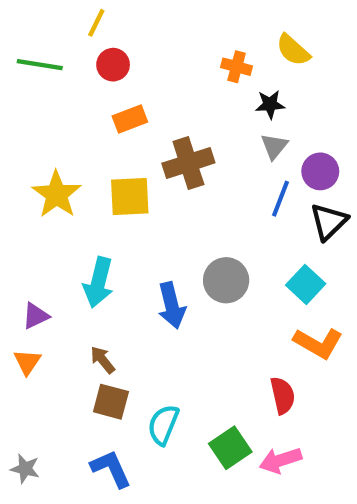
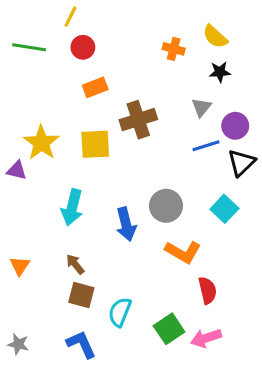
black star: (270, 104) -> (220, 72), moved
blue line: (281, 199) -> (206, 146), turned 52
purple triangle: (36, 316) -> (17, 170), moved, turned 40
orange L-shape: (318, 343) -> (183, 252), moved

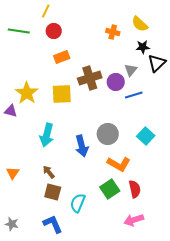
purple circle: (235, 126) -> (116, 82), moved
black triangle: (241, 163) -> (157, 63), moved
green square: (169, 329) -> (110, 189), moved

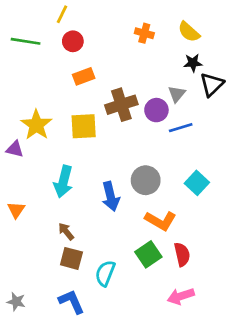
orange cross: (113, 32) -> (144, 33), moved
orange triangle: (13, 173) -> (16, 210), moved

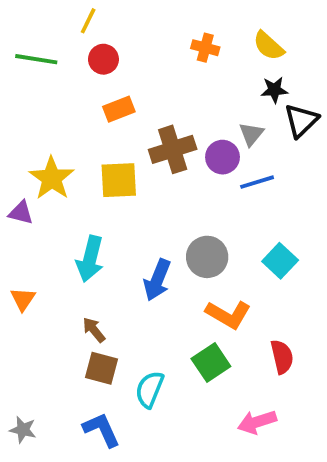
blue arrow: (111, 196) -> (157, 280), turned 36
red semicircle: (182, 254) -> (282, 357), moved

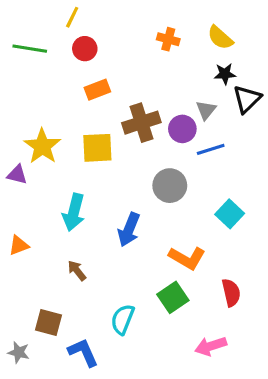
gray circle: (207, 257) -> (170, 186), moved
orange triangle: (23, 299) -> (19, 245), turned 35
brown square: (102, 368) -> (49, 322), moved

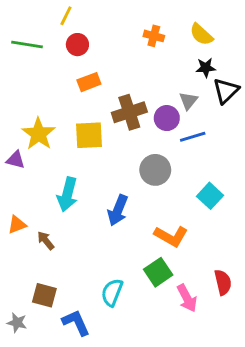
brown arrow: (77, 271) -> (46, 240), moved
red semicircle: (231, 293) -> (223, 282), moved
pink arrow: (211, 346) -> (187, 298), moved, turned -100

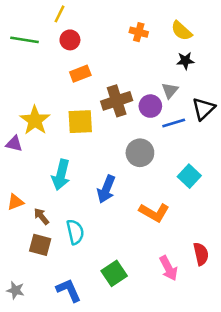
black triangle: (226, 91) -> (204, 109), moved
green square: (158, 272) -> (114, 273), moved
cyan semicircle: (112, 292) -> (75, 232), moved, turned 145
brown square: (44, 295) -> (40, 245), moved

